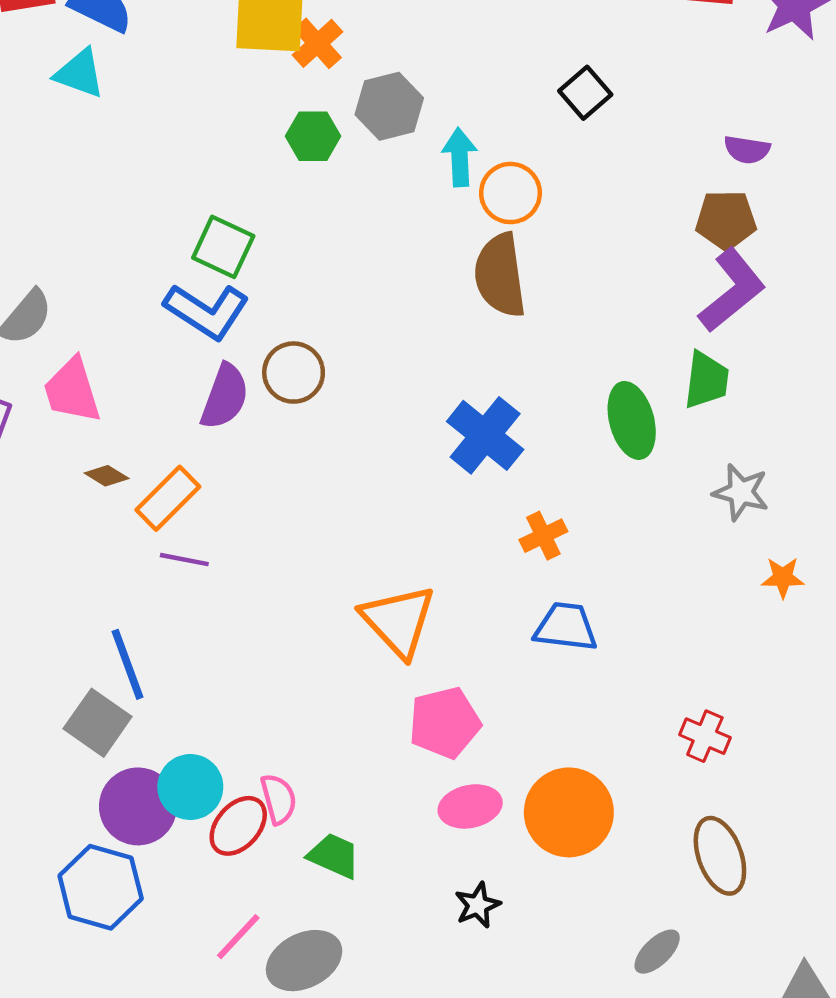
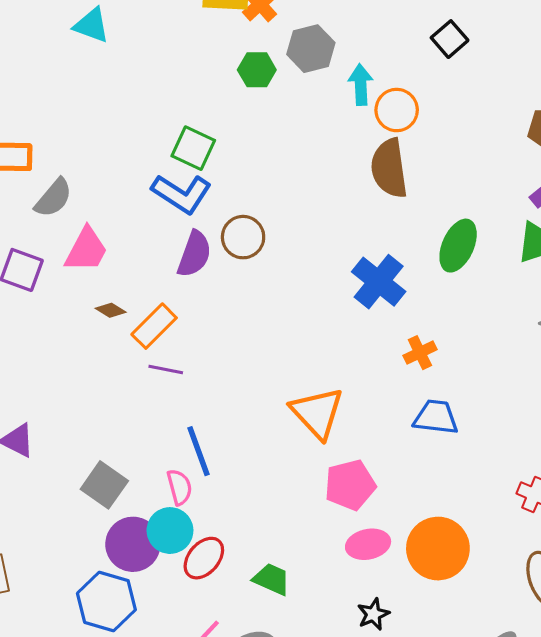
pink trapezoid: (72, 391) -> (86, 250), turned -135
green ellipse: (632, 420) -> (458, 246), moved, turned 39
blue line: (127, 664) -> (199, 451), moved
pink semicircle: (279, 799) -> (180, 487), moved

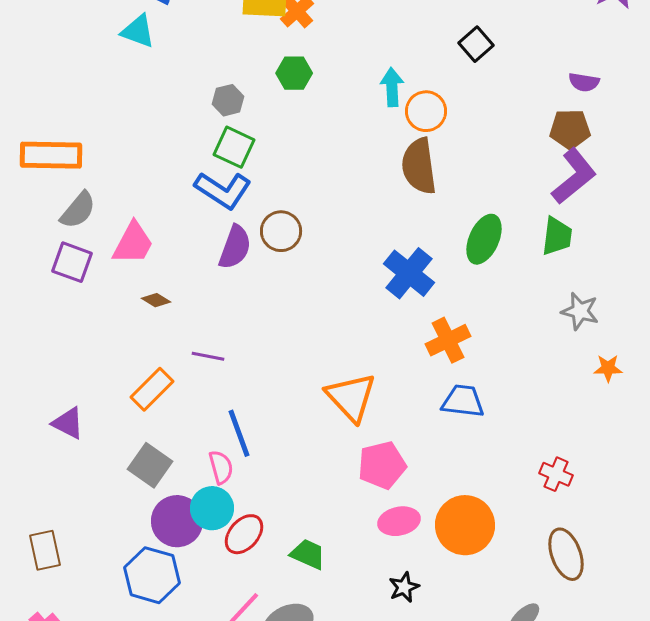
gray hexagon: (311, 49) -> (228, 100), moved, size x0.7
gray semicircle: (53, 198) -> (78, 210), moved
orange rectangle: (154, 326) -> (152, 389), moved
orange cross: (420, 353) -> (448, 340), size x1.4

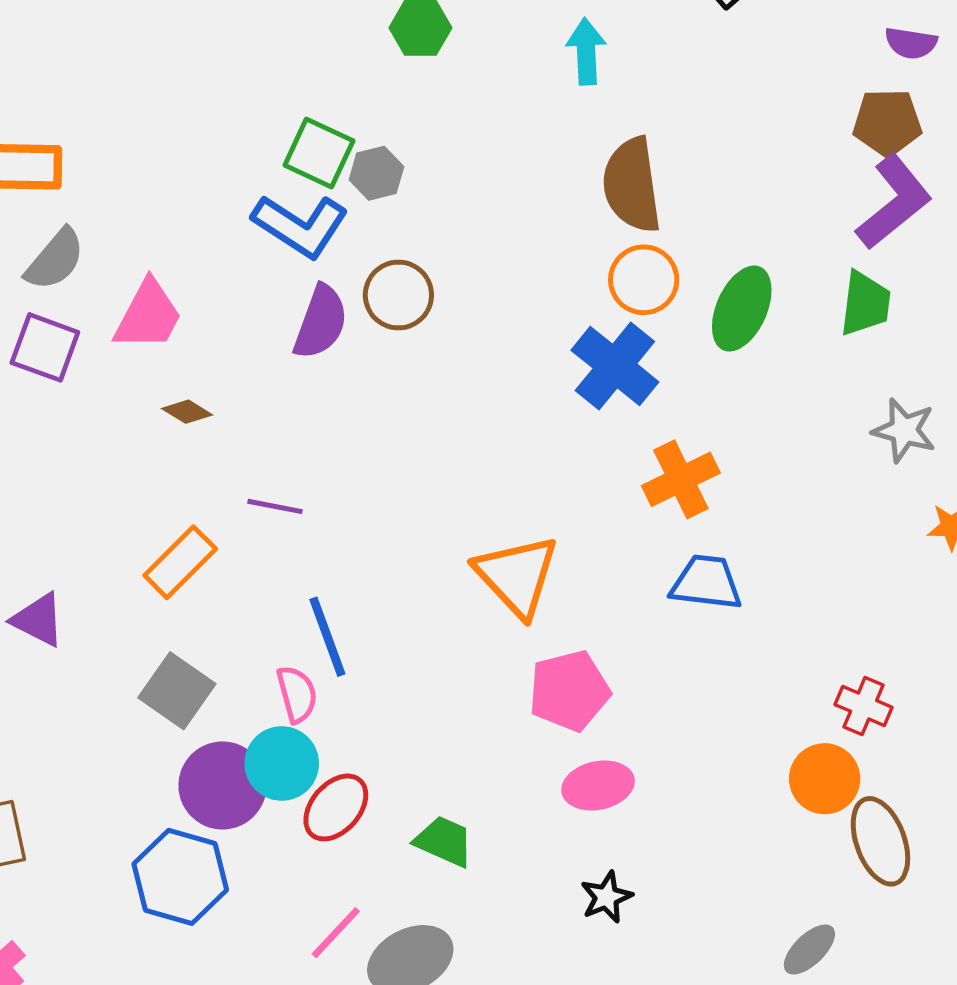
gray hexagon: (228, 100) -> (376, 173), moved
orange circle: (426, 111) -> (644, 280), moved
orange circle: (465, 525) -> (825, 779), moved, size x0.7

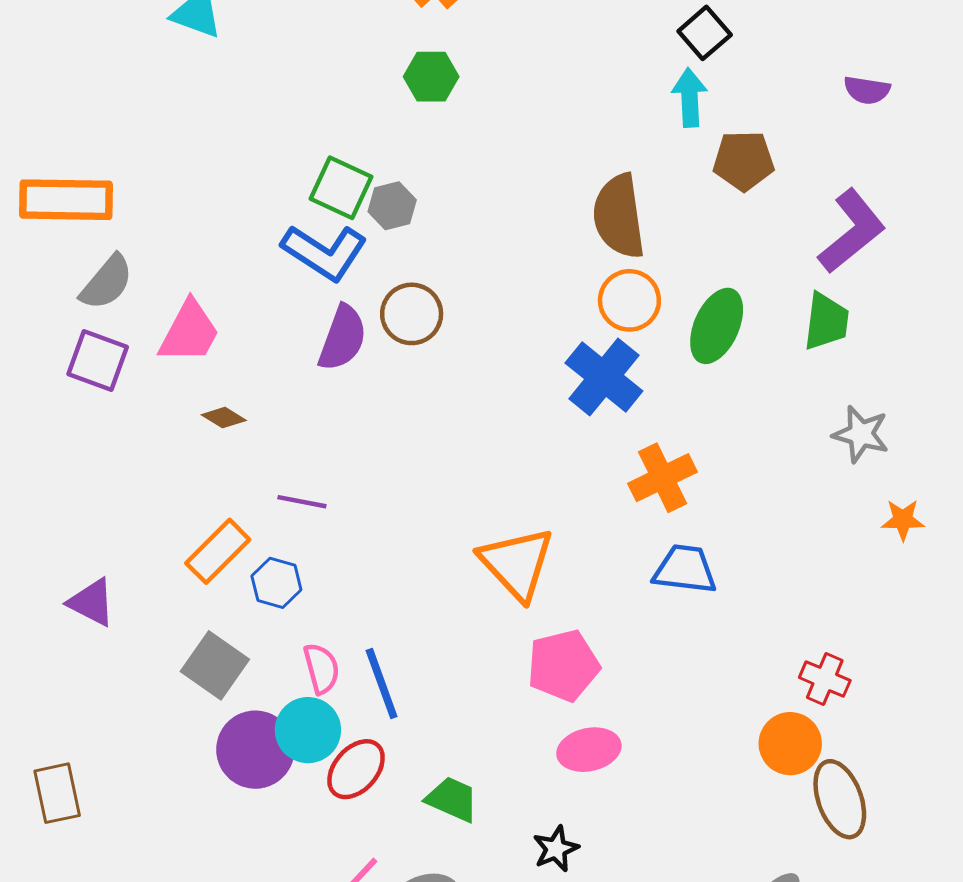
cyan arrow: (586, 51) -> (690, 98), moved
brown pentagon: (887, 122) -> (744, 161), moved
blue line: (327, 637) -> (382, 684), moved
blue hexagon: (180, 877) -> (276, 583), moved, size x0.6
black star: (606, 897) -> (556, 849), moved

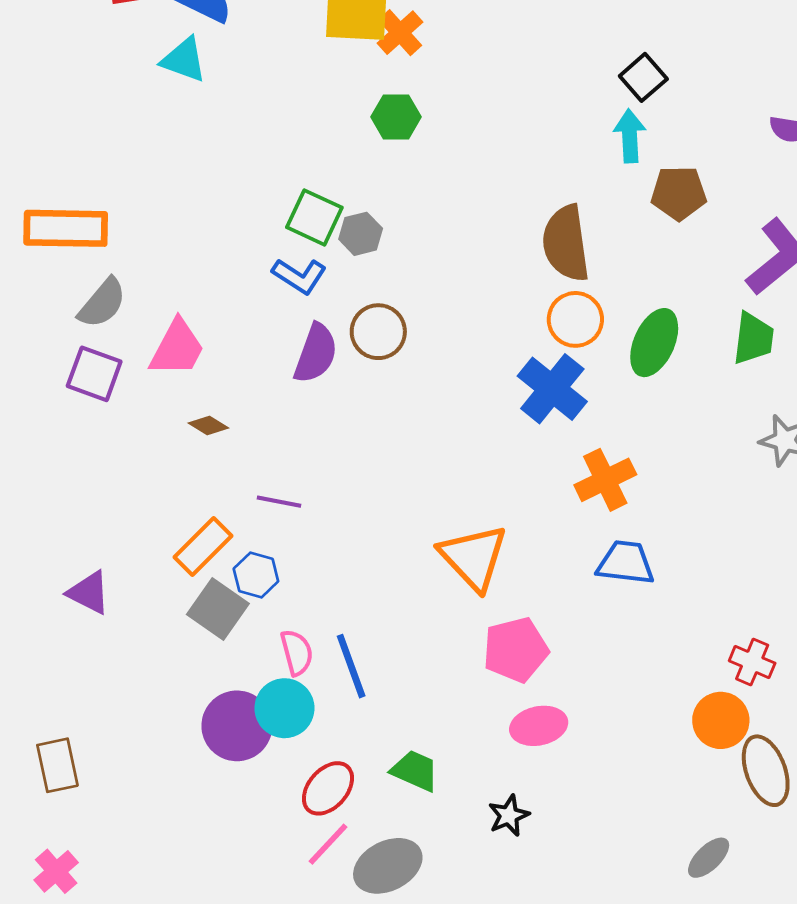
blue L-shape: (324, 252) -> (299, 276), size x0.7
gray square: (215, 665) -> (218, 609), moved
red ellipse: (356, 769) -> (328, 788), moved

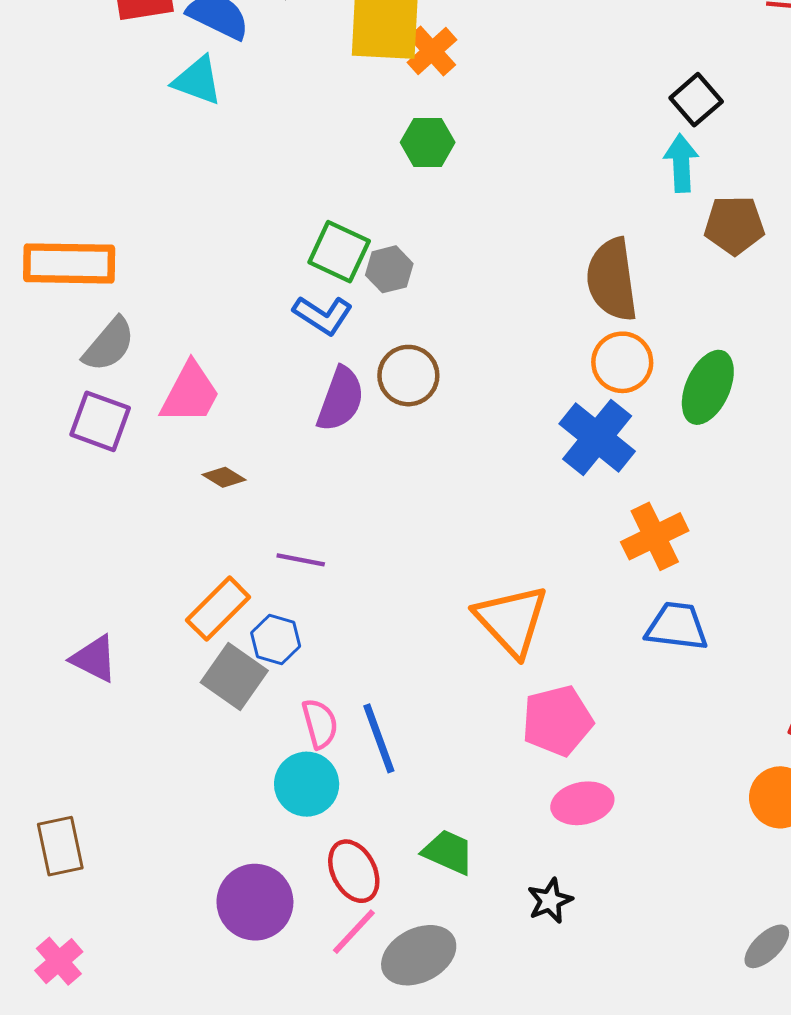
purple circle: (237, 726) -> (255, 902), moved
red ellipse: (328, 788) -> (354, 871), turned -68

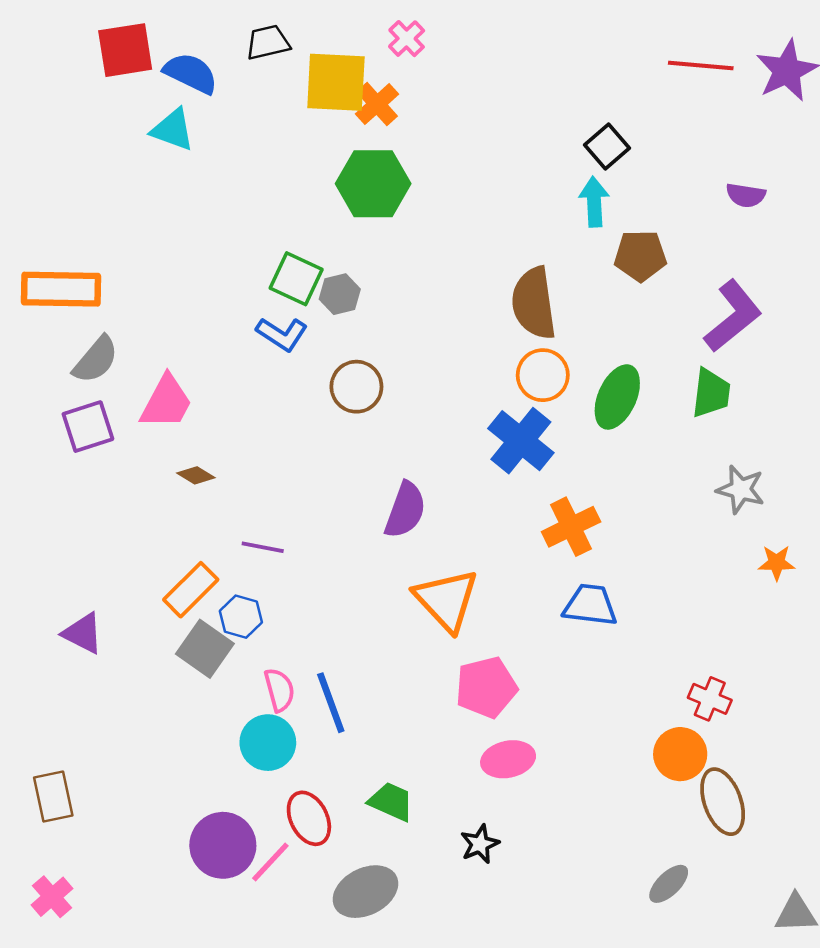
green hexagon: (428, 142) -> (373, 184), size x1.6
purple semicircle: (341, 399) -> (405, 510), moved
purple square: (100, 421) -> (88, 427), turned -38
pink line: (354, 932) -> (270, 862), moved

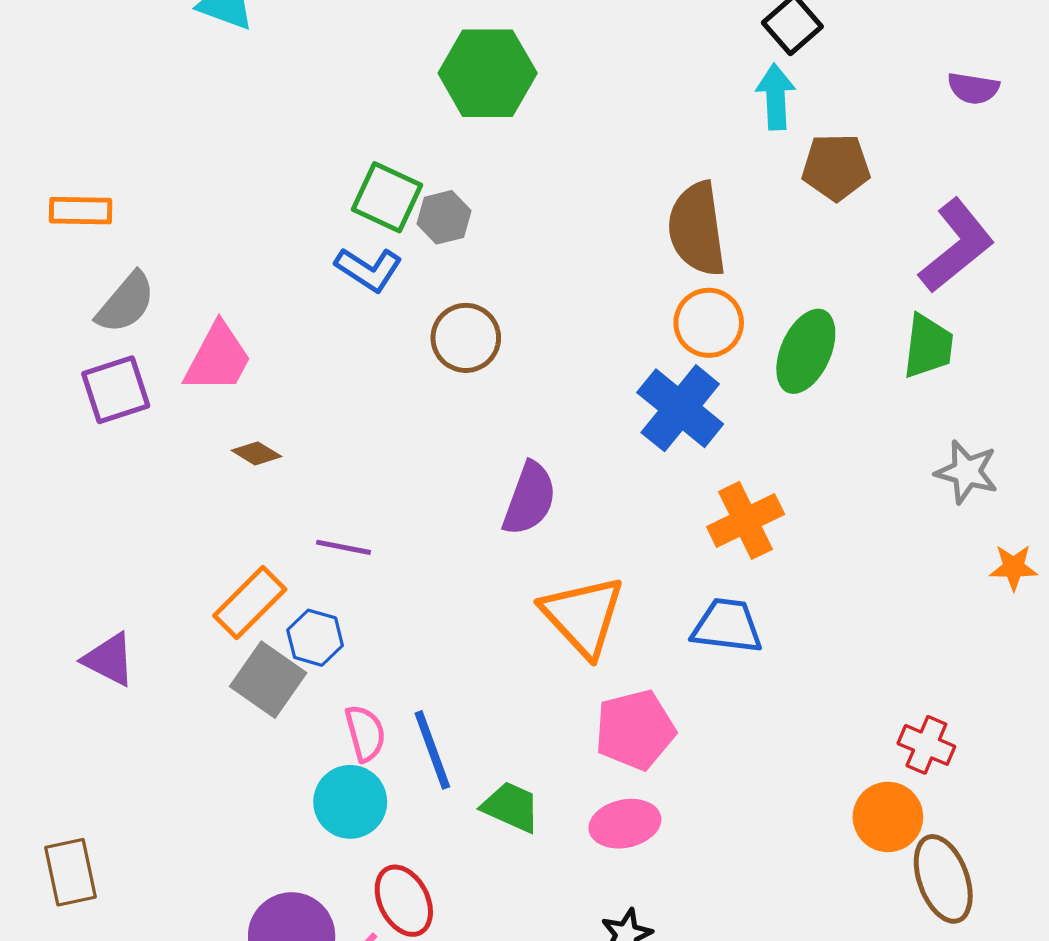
orange rectangle: (61, 289) -> (81, 211), size x0.6
blue trapezoid: (590, 605) -> (727, 626), moved
pink ellipse: (508, 759) -> (625, 824), moved
green trapezoid: (391, 802) -> (511, 807), moved

